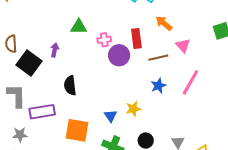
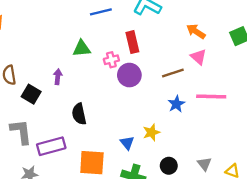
orange arrow: (164, 23) -> (196, 31), moved
red rectangle: (136, 38) -> (132, 42), moved
black square: (29, 63) -> (31, 94), size x0.7
pink line: (190, 82) -> (211, 96), turned 68

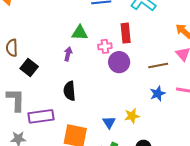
purple arrow: (58, 77) -> (68, 54), moved

